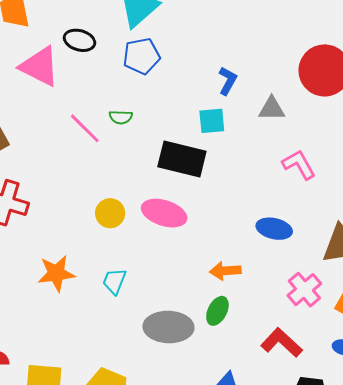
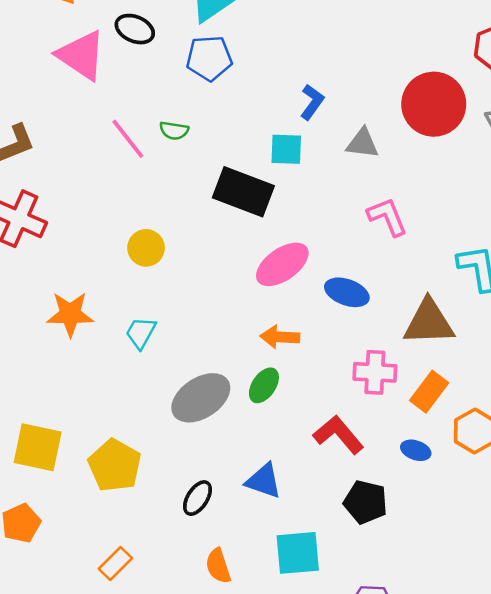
pink ellipse: (164, 213) -> (282, 264), moved, turned -60
pink cross: (304, 290) -> (375, 372), turned 36
gray ellipse: (168, 327) -> (201, 398), turned -42

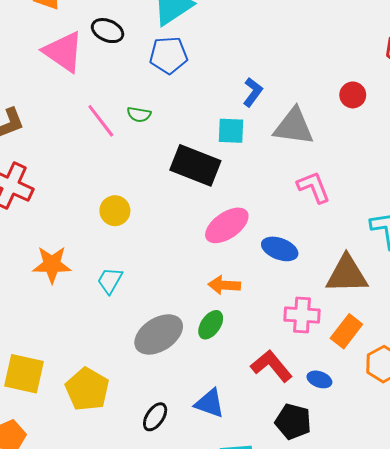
red circle: (434, 104) -> (353, 95), size x0.5
gray triangle: (362, 143) -> (294, 127), size x1.5
blue ellipse: (416, 450) -> (319, 379), moved

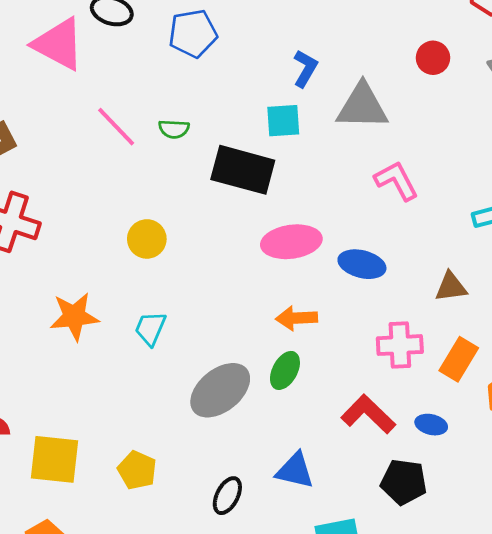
green semicircle: (139, 114) -> (174, 129), moved
pink ellipse: (227, 225) -> (291, 242), turned 33
brown triangle: (347, 274) -> (451, 287), size x0.6
yellow pentagon: (87, 389) -> (137, 470), size x0.7

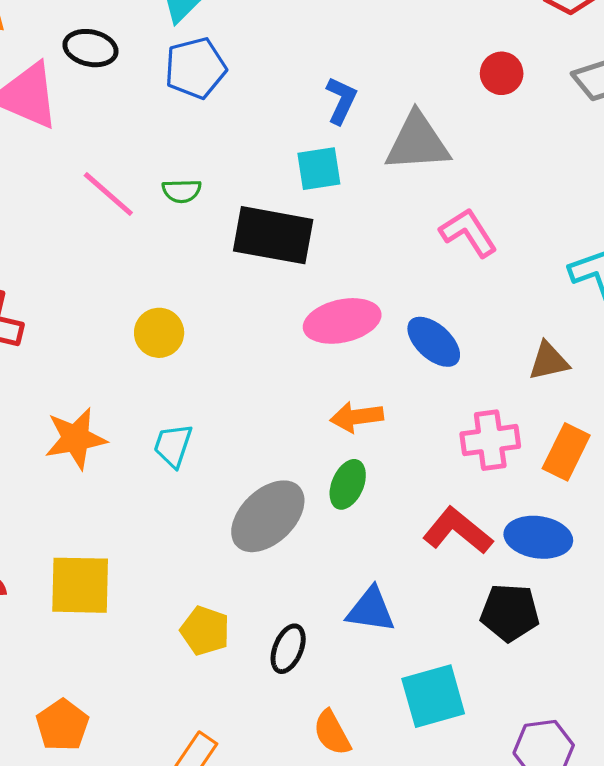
blue ellipse: (362, 264) -> (434, 342), turned 33
blue ellipse: (431, 425) -> (538, 537), size x1.6
yellow square: (55, 459) -> (80, 585), moved
yellow pentagon: (137, 470) -> (205, 631), moved

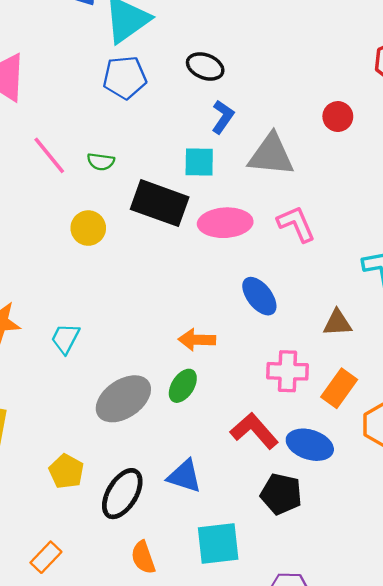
black ellipse: (91, 48) -> (205, 66), moved
pink ellipse: (342, 321) -> (225, 223), moved
yellow circle: (159, 333) -> (88, 228), moved
black ellipse: (288, 649) -> (122, 494), size x1.5

